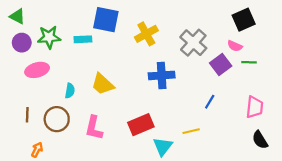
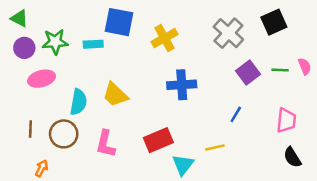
gray cross: (193, 43) -> (228, 33), moved
pink semicircle: (235, 46) -> (305, 66), moved, turned -136
cyan semicircle: (70, 91) -> (78, 102), size x1.5

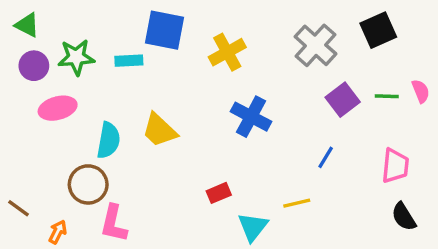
blue cross: (182, 85) -> (251, 117), turned 32
brown line: (30, 129) -> (19, 208), moved, turned -56
red rectangle: (158, 140) -> (219, 193), size x0.6
pink L-shape: (105, 144) -> (114, 223), moved

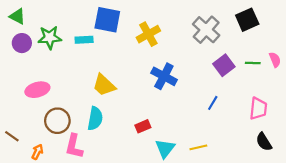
pink ellipse: (58, 108) -> (37, 90), moved
cyan semicircle: (109, 140) -> (95, 119), moved
yellow line: (297, 203) -> (198, 147), moved

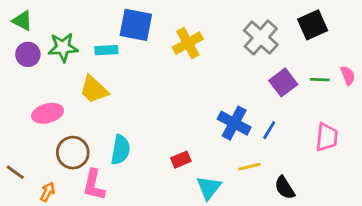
blue cross: (164, 76) -> (234, 123), moved
yellow trapezoid: (104, 85) -> (94, 89), moved
black semicircle: (264, 142) -> (285, 188), moved
yellow line: (198, 147) -> (250, 167), moved

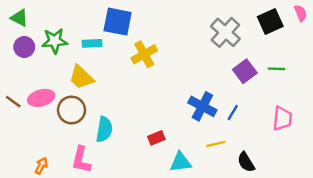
yellow cross: (188, 43) -> (144, 54), moved
pink semicircle: (348, 75) -> (301, 13), moved
brown circle: (73, 153) -> (71, 110), moved
brown line: (15, 172) -> (13, 102), moved
cyan triangle: (209, 188) -> (181, 162), turned 45

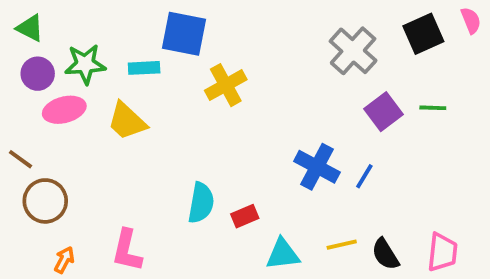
pink ellipse: (41, 98) -> (64, 110), moved
brown circle: (71, 110) -> (45, 201), moved
pink trapezoid: (282, 119) -> (442, 252), moved
cyan semicircle: (104, 129) -> (201, 203), moved
yellow line: (216, 144) -> (342, 245), moved

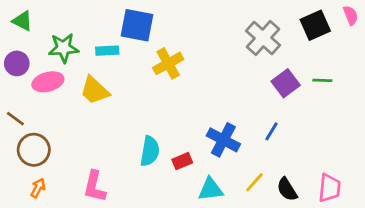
purple circle: (38, 74) -> (17, 63), moved
blue cross: (317, 167) -> (223, 140), moved
yellow line: (342, 245) -> (254, 182), turned -35
orange arrow: (64, 260) -> (38, 188), moved

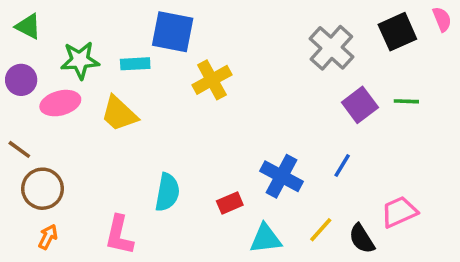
cyan semicircle: (150, 151) -> (167, 192), moved
pink trapezoid: (329, 188) -> (399, 212), moved, turned -120

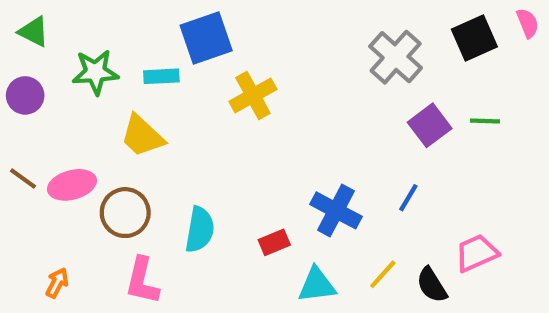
blue square: (173, 32) -> (206, 38), turned -30
pink ellipse: (60, 103) -> (72, 185), moved
brown circle: (42, 189) -> (125, 213), moved

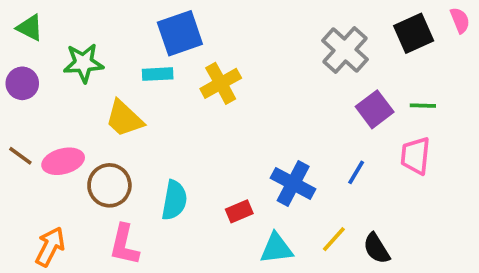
cyan rectangle: (161, 76) -> (158, 74), moved
pink trapezoid: (476, 253) -> (415, 156), moved, turned -60
orange arrow: (57, 283) -> (50, 247), size x1.5

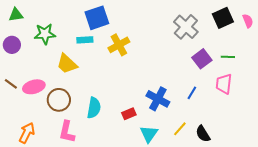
pink semicircle: (460, 20) -> (248, 21), moved
green triangle: (30, 28) -> (16, 15), turned -35
cyan triangle: (276, 248) -> (149, 134), turned -48

